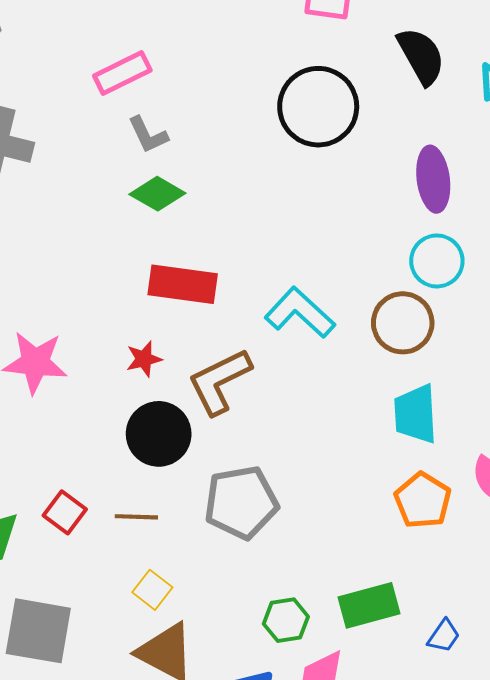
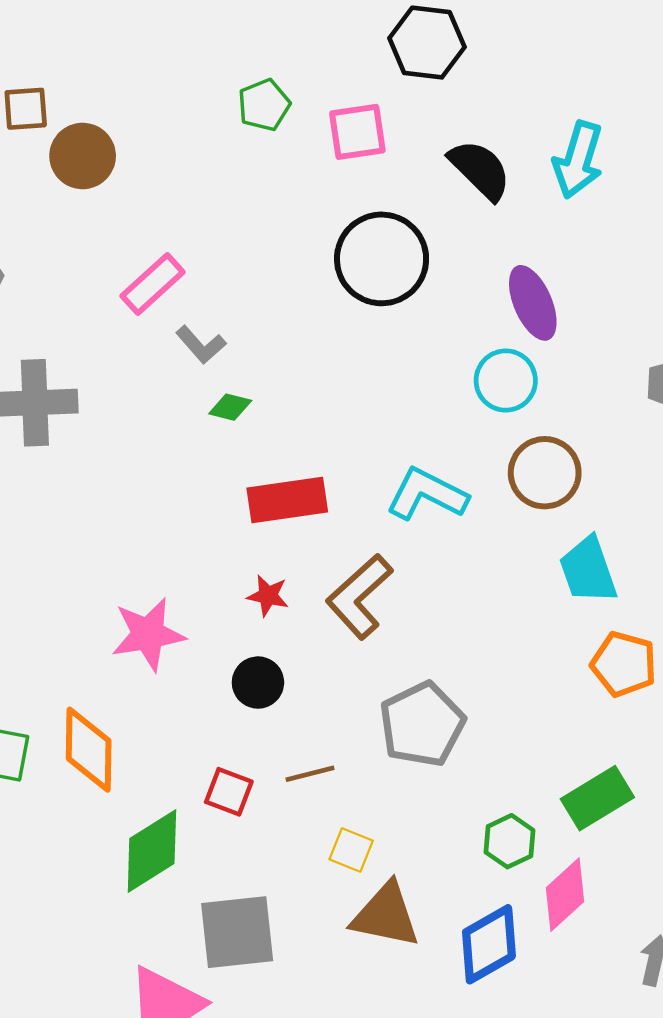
green diamond: (157, 194) -> (230, 407), size x0.7
cyan circle: (437, 261) -> (506, 381), moved
red star: (144, 359) -> (268, 596), turned -30
black circle: (159, 434) -> (258, 683), moved, size x0.7

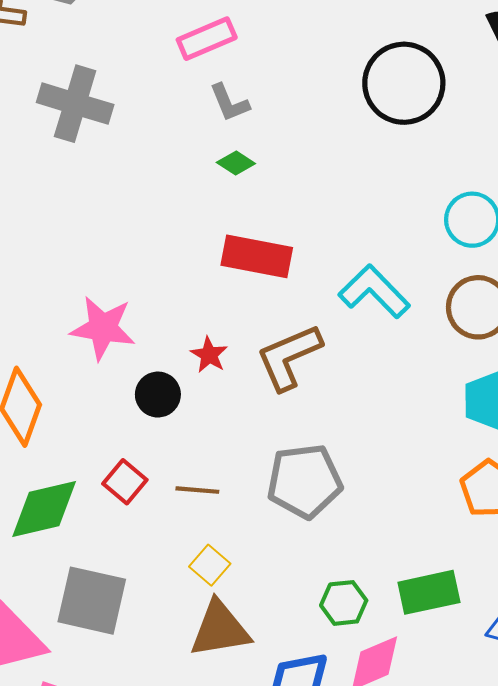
red star: (268, 596) -> (209, 355), moved
black circle: (258, 683) -> (158, 395), moved
brown triangle: (386, 915) -> (220, 629), turned -40

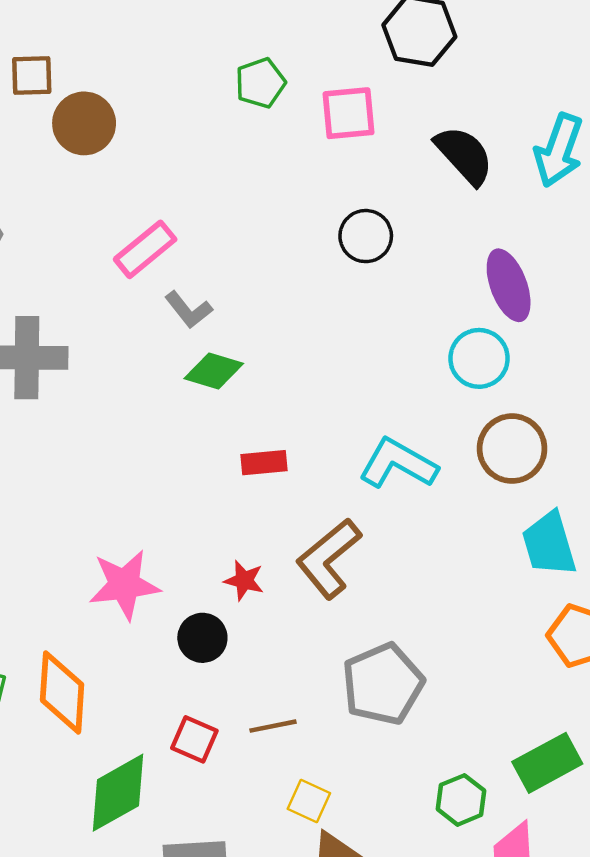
black circle: (404, 83) -> (366, 236), size x0.6
green diamond: (236, 163) -> (214, 371), size x1.4
red rectangle: (257, 256) -> (264, 463), size x0.6

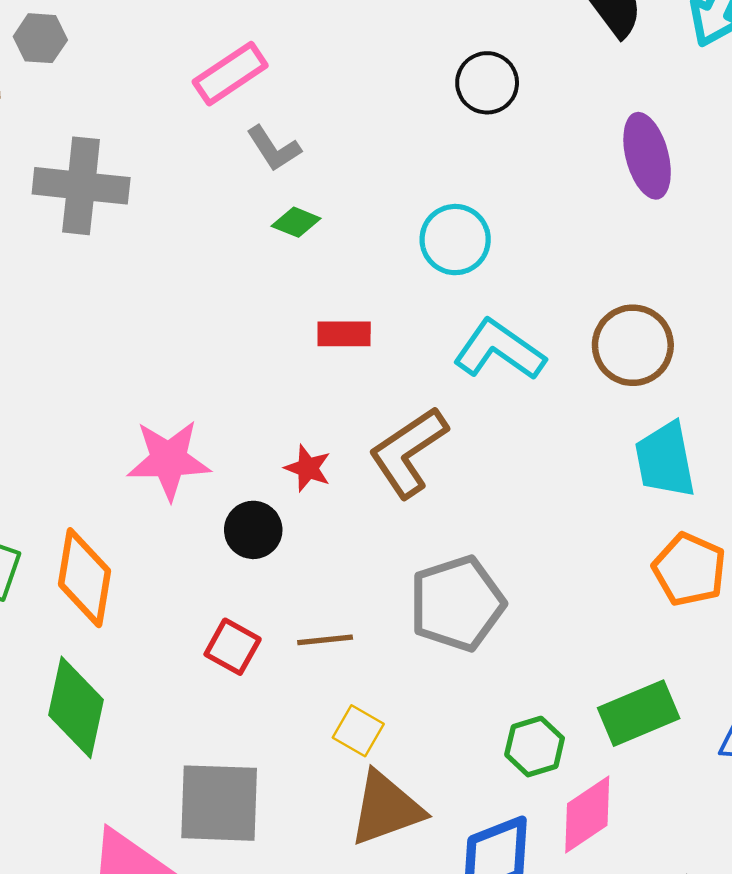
cyan circle: (479, 358) -> (455, 240), moved
green diamond: (214, 371) -> (296, 222), size x0.7
green diamond: (118, 793) -> (76, 707), moved, turned -54

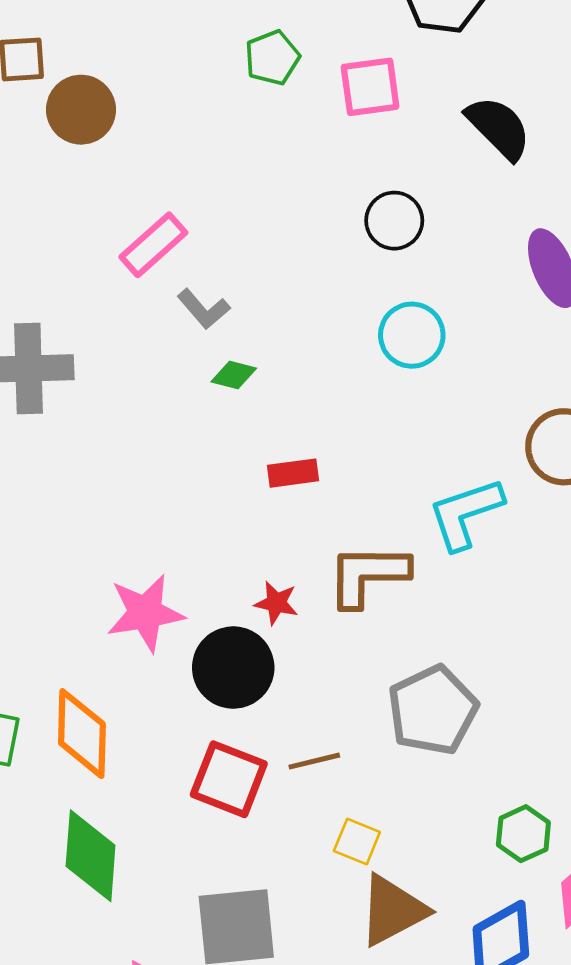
cyan circle: (455, 240) -> (412, 335), moved
cyan L-shape: (499, 350) -> (466, 513), moved, turned -46
brown L-shape: (408, 452) -> (368, 575), turned 42
black circle: (253, 530) -> (233, 668), size x1.5
red square: (233, 647) -> (229, 779), size x1.5

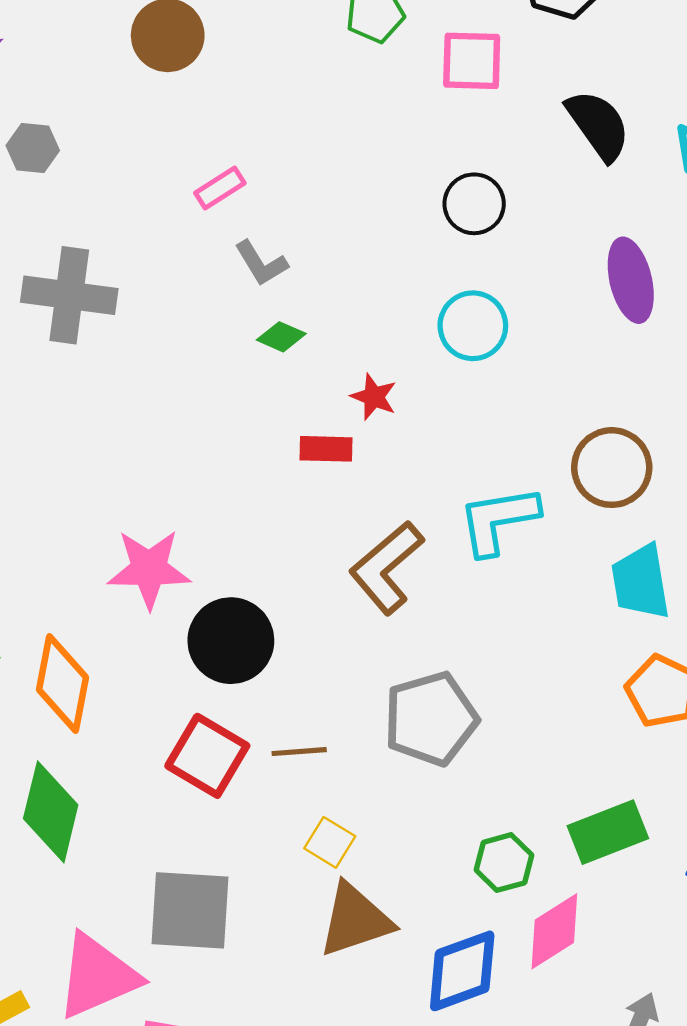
pink rectangle: (153, 245) -> (220, 188), size x0.7
brown L-shape: (368, 575) -> (386, 567), turned -50
red star: (276, 603) -> (374, 397), moved

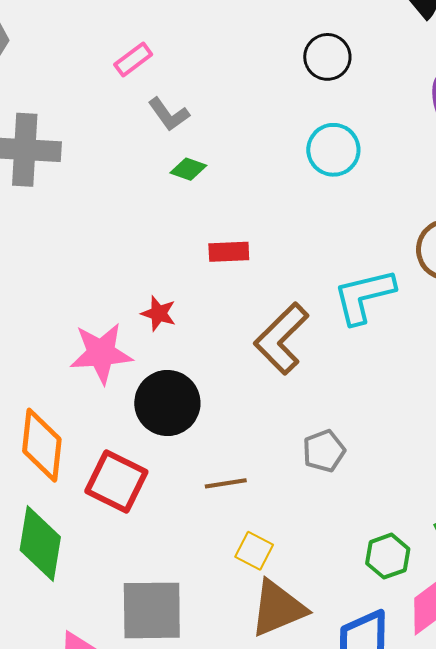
red star: (374, 397) -> (159, 313), moved
gray pentagon: (431, 719) -> (324, 451), size x0.6
red square: (207, 756) -> (116, 481), moved

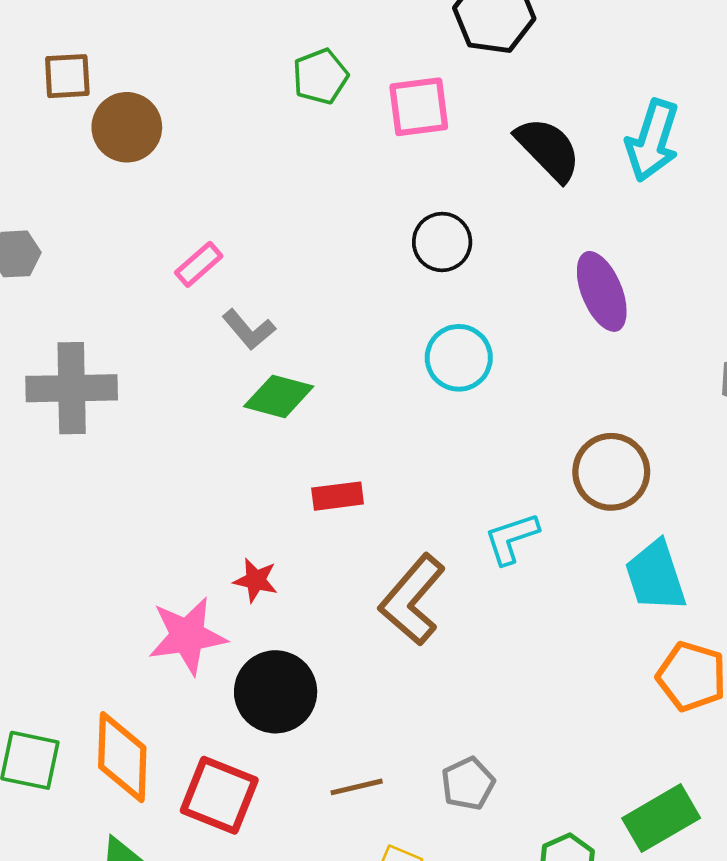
green diamond: (188, 169) -> (279, 396), size x1.5
cyan L-shape: (364, 296) -> (511, 538), size x0.7
gray pentagon: (324, 451) -> (468, 784), moved

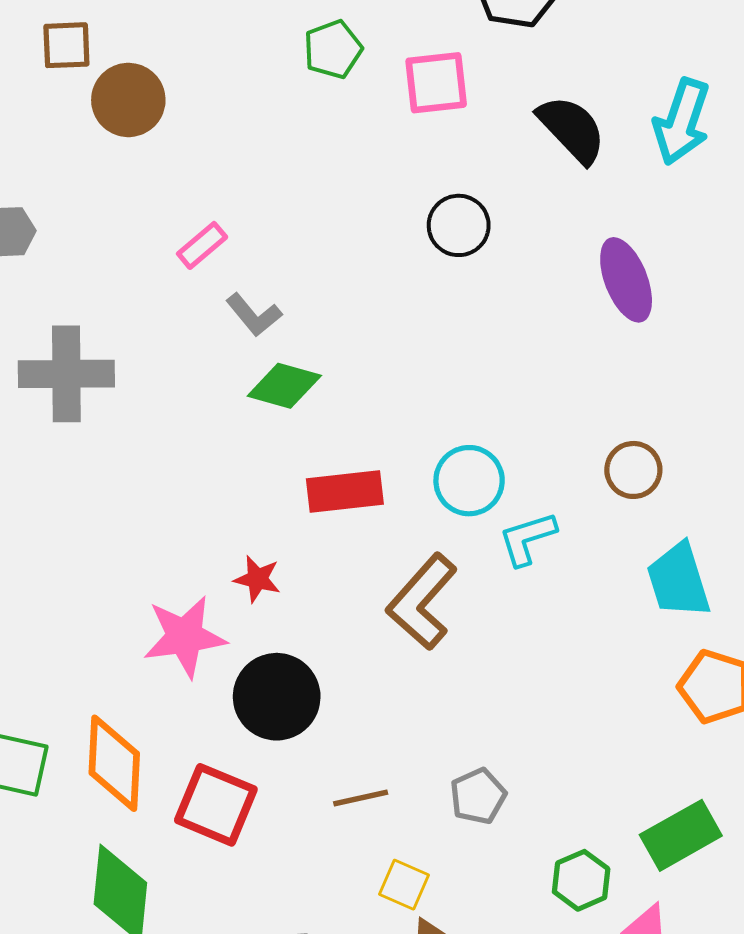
cyan circle: (459, 358) -> (469, 481), moved
brown circle: (611, 472) -> (633, 470), size x0.7
red rectangle: (338, 496) -> (345, 491), size x1.4

